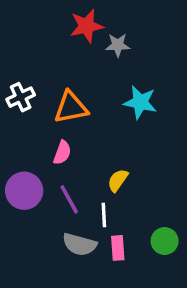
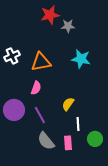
white line: (104, 215) -> (78, 124), moved
gray semicircle: (80, 244) -> (46, 141), turned 36

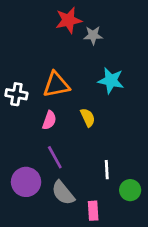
white cross: (12, 56) -> (16, 94), moved, turned 35
yellow semicircle: (68, 104) -> (88, 118), moved, turned 120
purple circle: (14, 110) -> (26, 182), moved
pink rectangle: (68, 143) -> (93, 211), moved

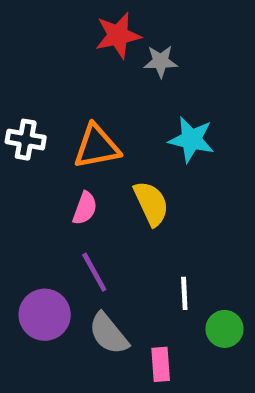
white cross: (16, 94) -> (26, 140), moved
yellow semicircle: (88, 118) -> (151, 203), size x1.4

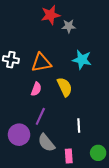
purple line: (94, 272) -> (40, 116), turned 54
green circle: (225, 329) -> (98, 153), moved

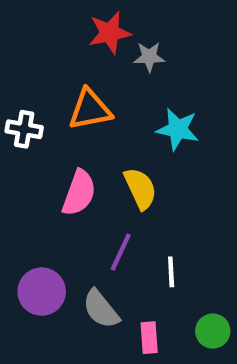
orange triangle: (41, 63) -> (90, 109), moved
pink semicircle: (36, 89) -> (79, 193), size x1.5
purple line: (40, 116) -> (121, 252), moved

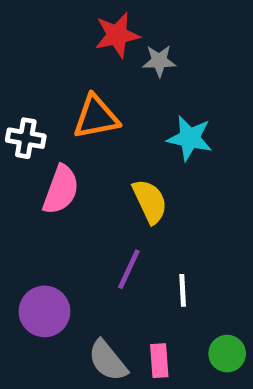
pink semicircle: (79, 193) -> (61, 190), moved
gray semicircle: (101, 309) -> (108, 361), moved

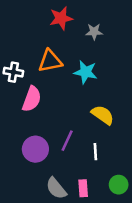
gray star: (159, 61) -> (94, 32), moved
cyan star: (190, 138) -> (86, 72), moved
yellow semicircle: (150, 201) -> (103, 115), moved, turned -30
purple circle: (44, 311) -> (35, 149), moved

